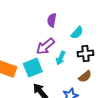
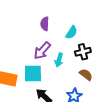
cyan square: (33, 68) -> (33, 74), turned 30
brown semicircle: (85, 76) -> (86, 75), turned -96

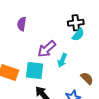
purple semicircle: (45, 24) -> (22, 24), moved
black cross: (83, 52) -> (76, 23), moved

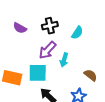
black cross: (76, 23) -> (50, 26), moved
purple semicircle: (22, 24) -> (20, 28), turned -64

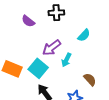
black cross: (50, 26) -> (56, 13), moved
cyan square: (38, 73) -> (38, 68), turned 30

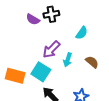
purple semicircle: (28, 21) -> (33, 19), moved
brown semicircle: (90, 79) -> (92, 62), moved

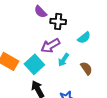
black cross: (51, 14) -> (58, 22), moved

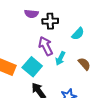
purple semicircle: (40, 12) -> (31, 14), turned -32
purple arrow: (50, 46) -> (46, 46), turned 102

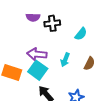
purple arrow: (46, 46) -> (37, 54), moved, turned -54
brown semicircle: (84, 64) -> (89, 64), turned 72

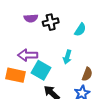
purple arrow: (37, 54) -> (28, 55), moved
brown semicircle: (89, 64) -> (87, 74), moved

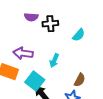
cyan arrow: (67, 57) -> (54, 61), moved
cyan square: (41, 70) -> (35, 81), moved

